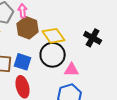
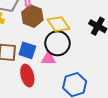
pink triangle: (72, 70) -> (48, 58), moved

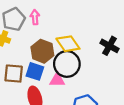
brown hexagon: (32, 16) -> (42, 51), moved

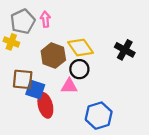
black circle: (67, 64) -> (79, 69), size x0.7
blue square: (35, 71) -> (35, 90), moved

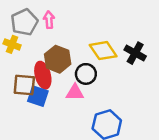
yellow diamond: (81, 48) -> (103, 51), moved
red ellipse: (45, 105) -> (43, 75), moved

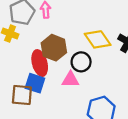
brown square: (24, 85) -> (22, 95), moved

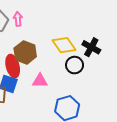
black circle: (81, 62) -> (75, 65), moved

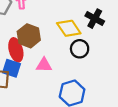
black cross: (91, 47) -> (95, 19), moved

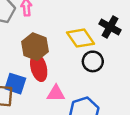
red ellipse: (16, 50) -> (39, 68), moved
pink triangle: (44, 65) -> (56, 93), moved

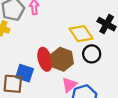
brown hexagon: (35, 47) -> (62, 59), moved
pink triangle: (56, 93) -> (69, 85), moved, turned -42

